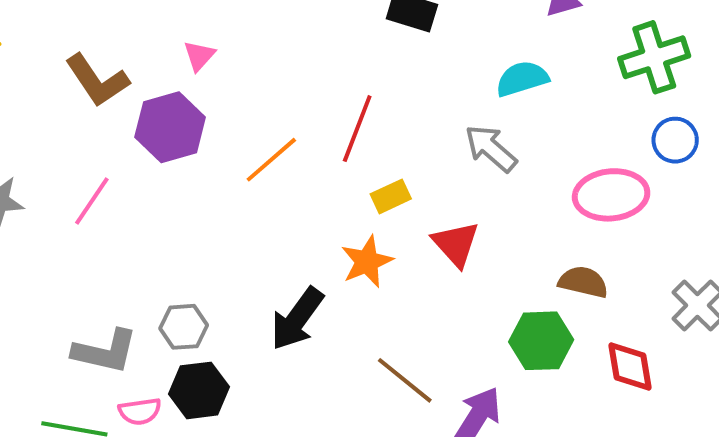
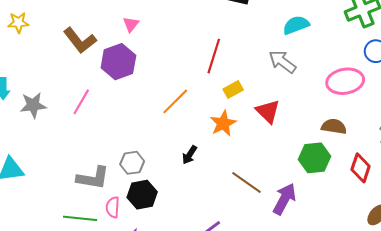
orange line: (271, 160) -> (175, 101), moved
black arrow: (297, 319) -> (190, 155), size x0.6
red diamond: (630, 366) -> (361, 168), turned 32
pink semicircle: (140, 411) -> (113, 207), turned 105

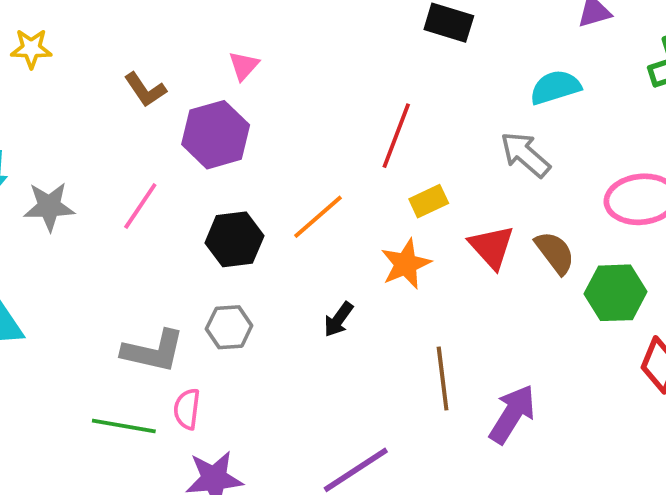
brown L-shape: (80, 40) -> (145, 90), size x0.7
brown semicircle: (334, 126) -> (555, 253), moved, turned 40
green hexagon: (315, 158) -> (615, 293), moved
brown line: (246, 183) -> (443, 379), turned 44
black hexagon: (142, 195) -> (234, 239), moved

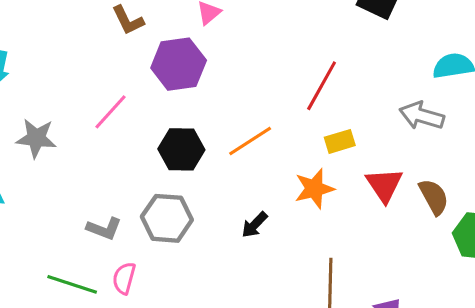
gray arrow: (525, 155) -> (422, 116), turned -33
gray star: (49, 207) -> (36, 138), moved
gray hexagon: (229, 327) -> (167, 218), size x1.4
gray L-shape: (153, 351) -> (104, 228), size x0.7

